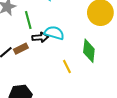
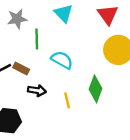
black arrow: (40, 37) -> (37, 90), moved
brown rectangle: (21, 49) -> (21, 69), turned 40

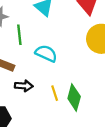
green diamond: (96, 89) -> (74, 98), moved

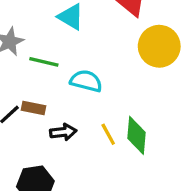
green line: (19, 35) -> (44, 62), turned -60

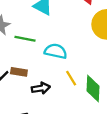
yellow line: (108, 134) -> (71, 78), moved

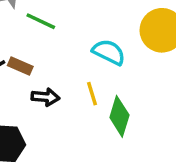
cyan semicircle: (56, 51) -> (109, 52), moved

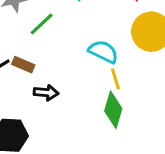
green line: (41, 21) -> (42, 24), turned -68
yellow line: (92, 94) -> (115, 79), moved

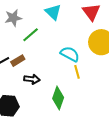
brown rectangle: (23, 65) -> (18, 61), turned -56
green diamond: (113, 110) -> (58, 98), moved

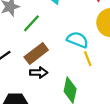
brown rectangle: (18, 61) -> (36, 54), moved, size x1.5

